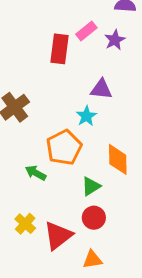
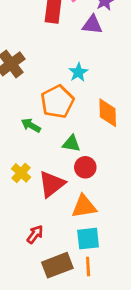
purple triangle: (101, 89) -> (92, 25), moved
green triangle: (91, 186) -> (71, 144), moved, turned 42
orange triangle: (92, 259) -> (84, 206), size x1.4

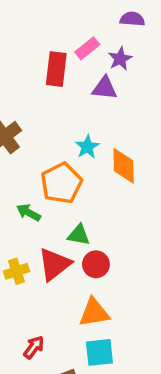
orange diamond: (108, 113) -> (124, 166), moved
yellow cross: (21, 173) -> (16, 271), turned 30
red triangle: (52, 184) -> (54, 264), moved

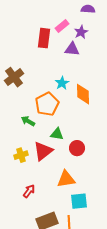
red circle: (96, 264) -> (77, 148), moved
red arrow: (34, 347) -> (29, 191), moved
cyan square: (99, 352) -> (79, 201), moved

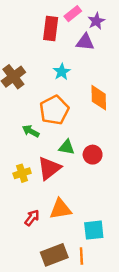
cyan star: (62, 83) -> (62, 72), moved
red circle: (77, 148) -> (93, 155), moved
orange triangle: (66, 179) -> (60, 209), moved

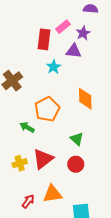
cyan star: (62, 72) -> (54, 67), moved
green triangle: (67, 147) -> (77, 139), moved, turned 32
red circle: (93, 155) -> (76, 164), moved

